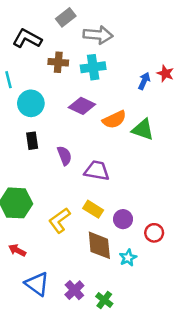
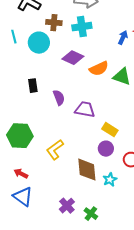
cyan circle: (31, 103) -> (39, 43), moved
yellow rectangle: (93, 209) -> (110, 130), moved
blue triangle: (37, 284) -> (23, 197), moved

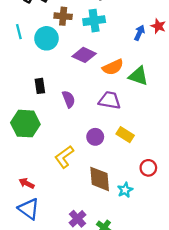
purple trapezoid: (85, 110) -> (110, 100), moved
green hexagon: (20, 136) -> (25, 124), moved
purple circle: (106, 149) -> (95, 137), moved

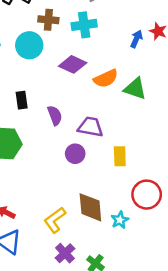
purple trapezoid: (110, 100) -> (90, 127), moved
yellow rectangle: (125, 135) -> (120, 156), turned 56
purple circle: (95, 137) -> (75, 154), moved
yellow L-shape: (64, 157) -> (55, 220), moved
red circle: (148, 168) -> (147, 195), size x1.5

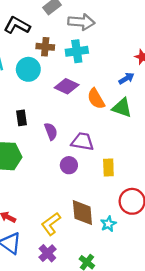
blue arrow: (136, 39) -> (126, 78), moved, turned 35
orange semicircle: (106, 78) -> (96, 99), turned 85
purple cross: (65, 253) -> (47, 253), moved

